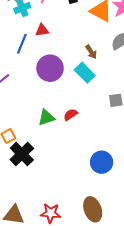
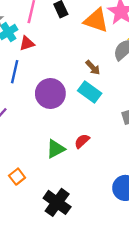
red triangle: (42, 30) -> (27, 43), moved
black cross: (22, 154) -> (57, 202), moved

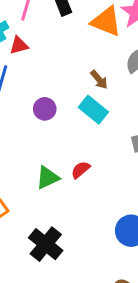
purple circle: (50, 94) -> (45, 109), size x0.6

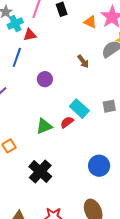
orange triangle: (106, 22) -> (90, 22), size x0.6
cyan rectangle: (93, 110) -> (79, 109), moved

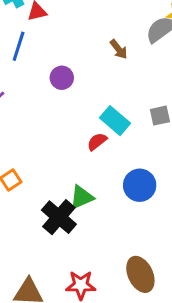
green triangle: (44, 126) -> (82, 197), moved
blue circle: (99, 166) -> (140, 185), moved

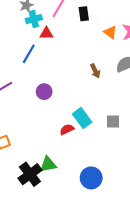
purple circle: (62, 78) -> (44, 92), moved
blue circle: (140, 185) -> (91, 178), moved

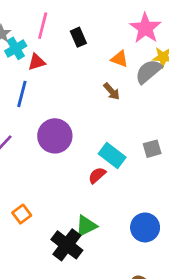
black rectangle: (84, 14) -> (78, 37), moved
orange triangle: (110, 32) -> (120, 59), moved
purple circle: (44, 92) -> (55, 136), size x1.6

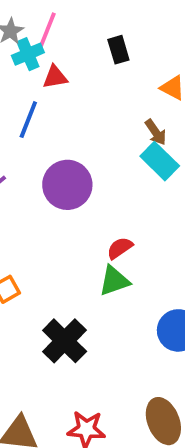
pink line: (43, 26) -> (47, 31), moved
cyan rectangle: (112, 155) -> (160, 161), moved
green triangle: (86, 226) -> (114, 281), moved

